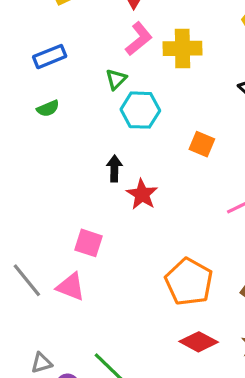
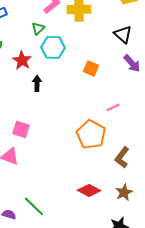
red star: (142, 194) -> (22, 60), moved
orange pentagon: (189, 282) -> (91, 134), moved

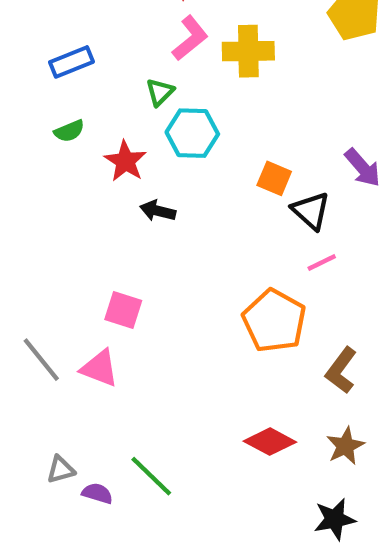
black triangle: (123, 34) -> (311, 211), moved
black arrow: (37, 83) -> (158, 211), turned -77

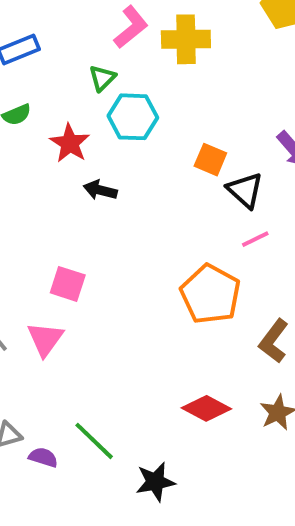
pink triangle: (100, 368) -> (45, 339), turned 45
black star: (335, 519) -> (155, 482), moved

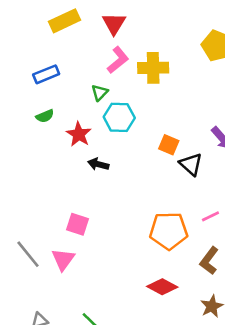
pink line: (255, 239) -> (210, 216), moved
orange pentagon: (210, 294) -> (169, 231), turned -30
red diamond: (206, 408) -> (162, 287), moved

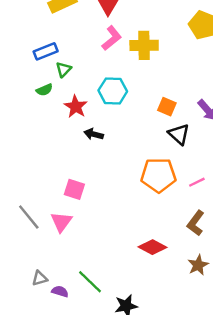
green triangle: (100, 93) -> (64, 69), moved
orange square: (169, 145) -> (167, 107), moved
orange pentagon: (169, 231) -> (158, 175), moved

